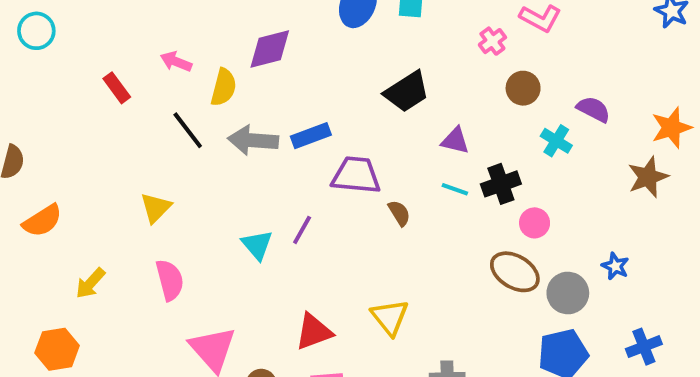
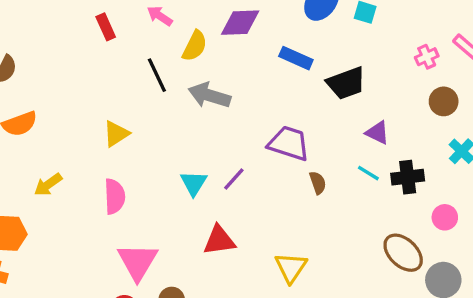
blue rectangle: (311, 136) -> (296, 58), moved, turned 32
pink circle: (535, 223) -> (445, 217), moved
red triangle: (314, 332) -> (219, 240), moved

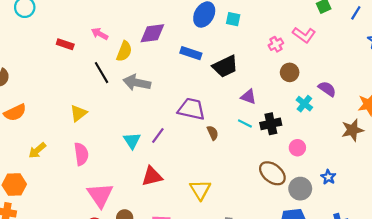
red rectangle: (106, 27) -> (65, 44), turned -42

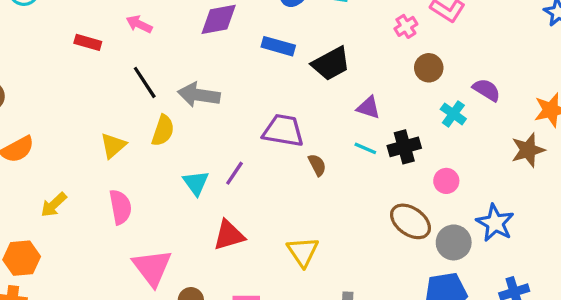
yellow semicircle: (124, 51) -> (163, 131), moved
blue star: (328, 177) -> (495, 223), size x1.6

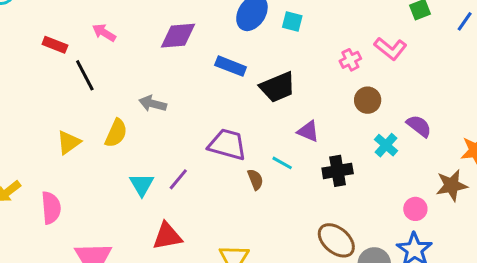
black line: (145, 82) -> (85, 75), moved
gray arrow: (199, 95) -> (153, 104), size x0.7
cyan line: (365, 148) -> (282, 163), moved
pink circle: (446, 181) -> (415, 209), moved
pink semicircle: (120, 207) -> (51, 208), moved

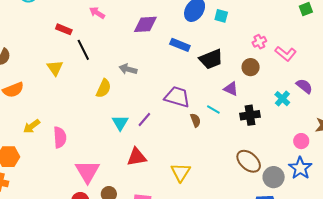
pink arrow: (104, 33) -> (97, 13), moved
pink L-shape: (390, 49) -> (286, 54), moved
brown circle: (368, 100) -> (251, 67), moved
yellow triangle: (69, 142) -> (55, 68), moved, turned -30

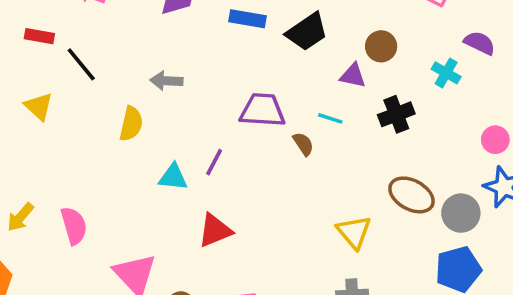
brown circle: (251, 67) -> (381, 46), moved
cyan triangle: (120, 123) -> (173, 177), turned -42
yellow triangle: (181, 172) -> (354, 232), moved

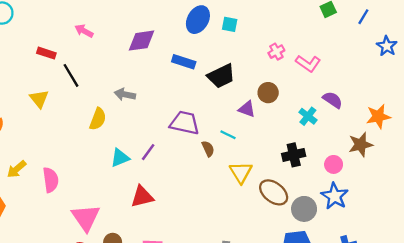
black cross: (396, 114) -> (294, 155), moved
cyan triangle: (173, 177) -> (120, 158), turned -36
yellow triangle: (354, 232) -> (241, 172), moved

